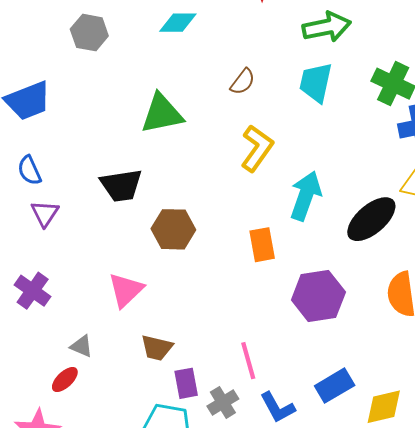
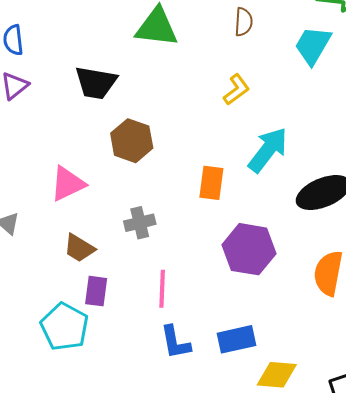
brown semicircle: (243, 82) -> (244, 22), turned -52
yellow L-shape: (257, 148) -> (236, 90), size x0.7
gray cross: (223, 402) -> (140, 223), moved

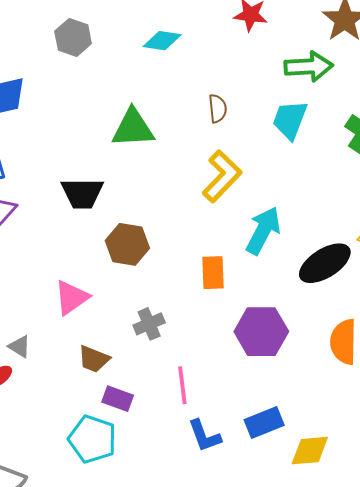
yellow L-shape: (236, 90) -> (222, 176), size x1.6
purple rectangle: (96, 291) -> (118, 399), turned -68

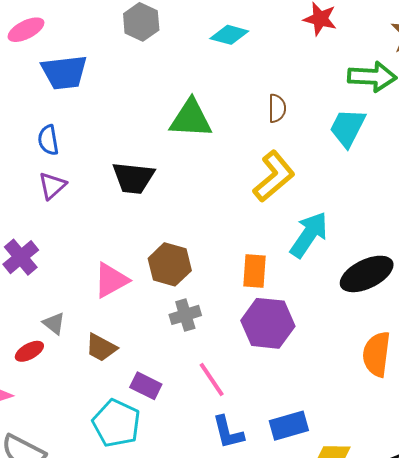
brown hexagon: (127, 244) -> (170, 264), moved
purple hexagon: (261, 332) -> (268, 323), moved
brown trapezoid: (94, 359) -> (101, 348), moved
pink line: (182, 385) -> (212, 380), turned -33

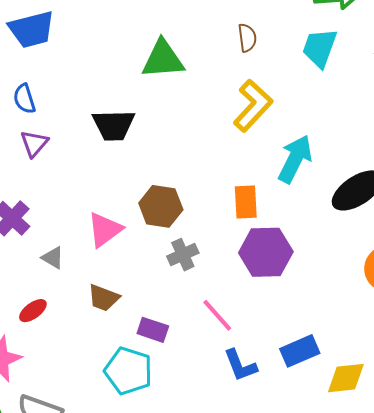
gray triangle: (54, 323) -> (53, 258), moved

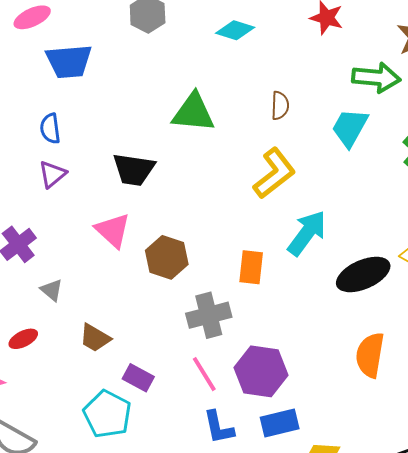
pink triangle: (105, 230) -> (113, 230), moved, turned -51
purple hexagon: (266, 252) -> (261, 371), moved
gray cross: (183, 255) -> (209, 315), moved, size x1.4

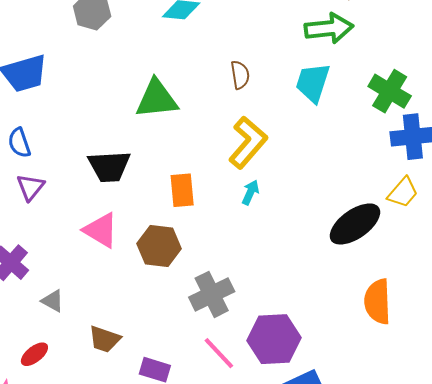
cyan arrow: (307, 233) -> (250, 192), moved, size x0.5
orange rectangle: (251, 267) -> (182, 190), moved

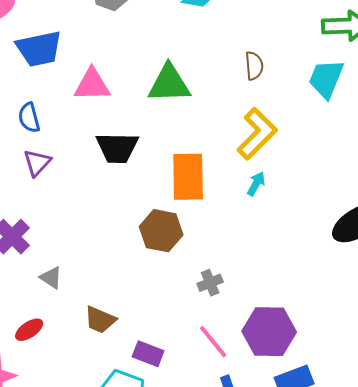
orange rectangle: (182, 190) -> (188, 177), size x1.4
pink triangle: (101, 230) -> (92, 85), moved, turned -36
gray cross: (212, 294) -> (210, 283), size x0.6

